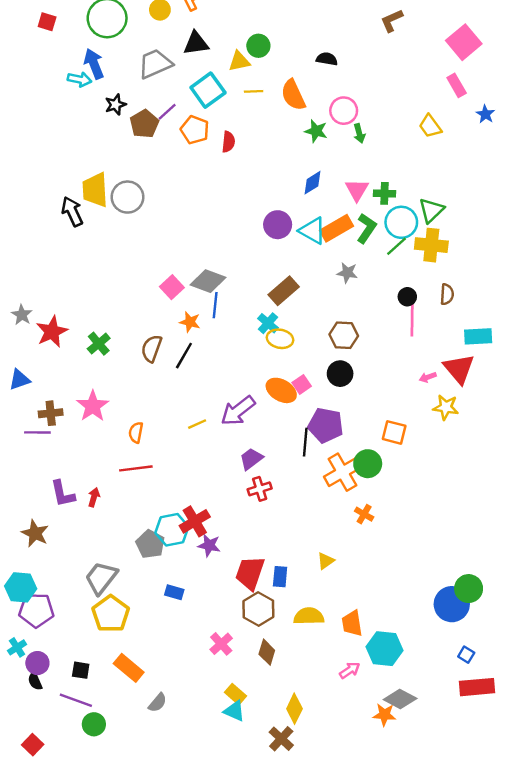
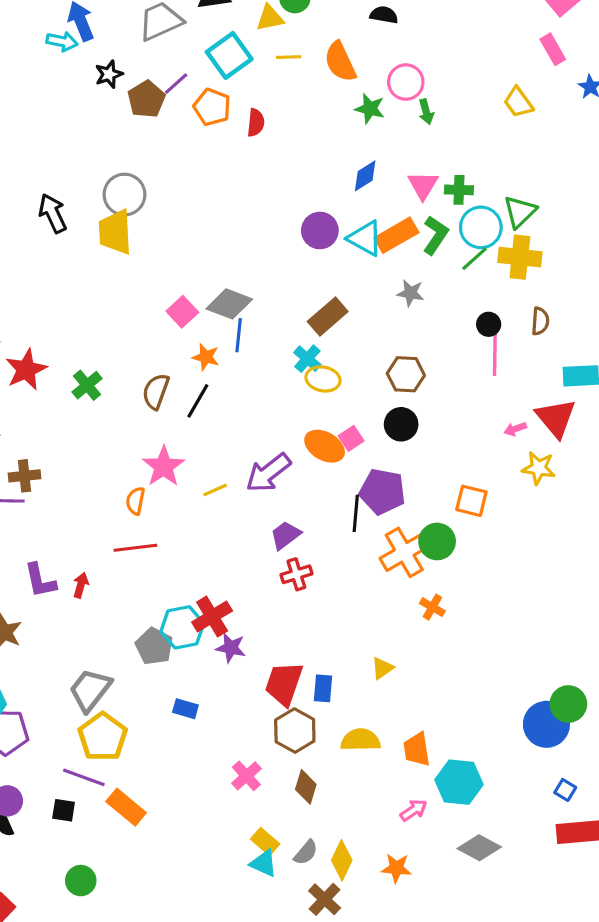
yellow trapezoid: (95, 190) -> (115, 232), moved
pink star: (93, 406) -> (164, 466), moved
purple line: (76, 700) -> (84, 777), moved
gray semicircle: (158, 703) -> (306, 852), moved
orange star: (384, 715) -> (396, 868), moved

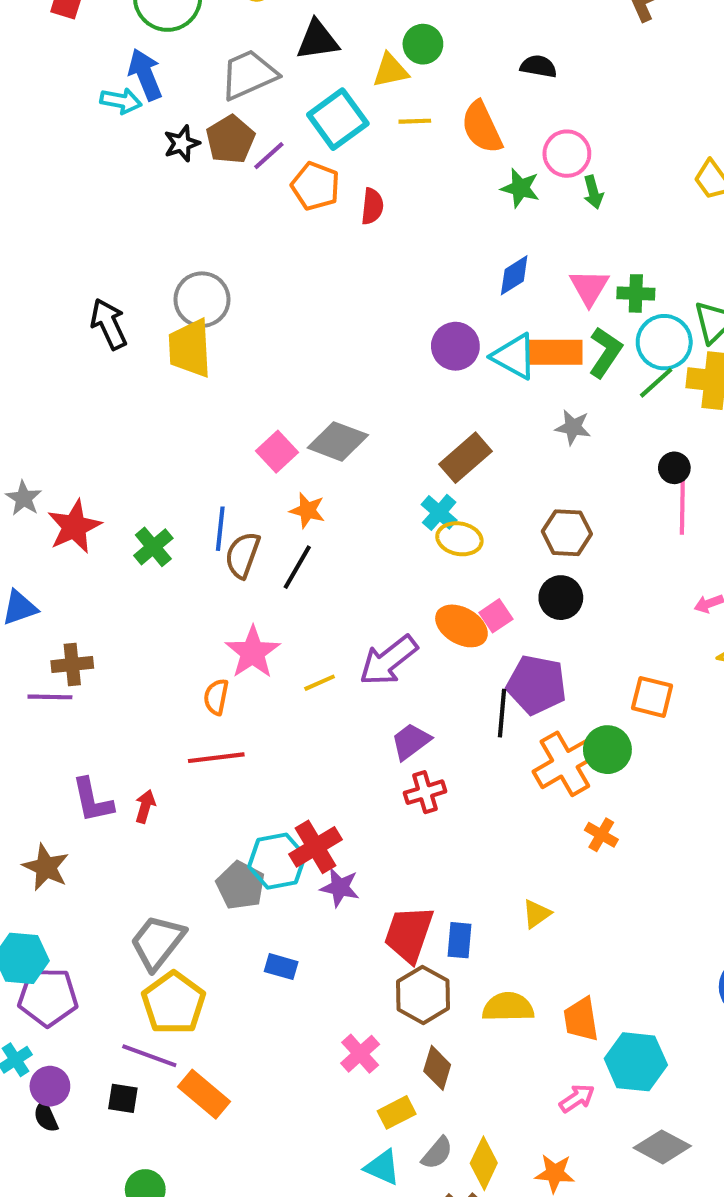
brown pentagon: (146, 99) -> (230, 139), moved
orange rectangle: (396, 235) -> (555, 352), turned 30
blue line: (239, 335) -> (220, 529), moved
yellow rectangle: (265, 842) -> (397, 1112), moved, turned -68

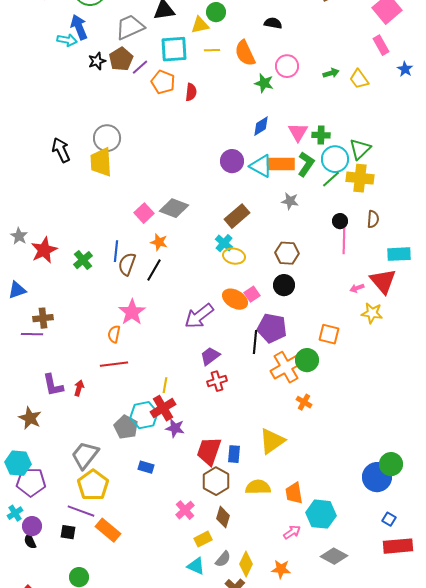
cyan square: (338, 119) -> (174, 49), turned 32
green arrow: (593, 192) -> (331, 73), moved, turned -91
yellow line: (320, 683) -> (165, 385), moved, turned -56
yellow triangle: (536, 914) -> (272, 441), size x1.8

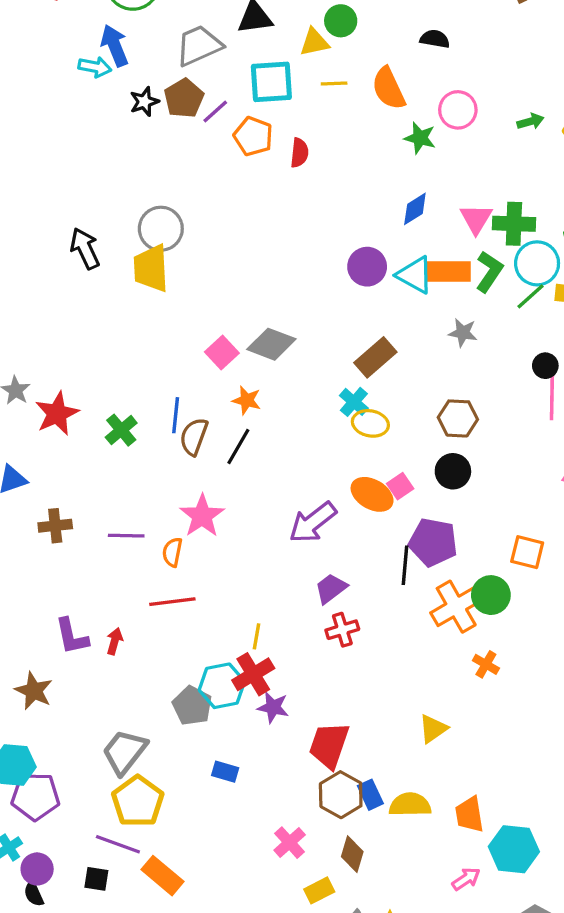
green cross: (321, 135) -> (514, 224), size x1.4
purple line: (32, 334) -> (126, 536), moved
yellow triangle: (272, 441) -> (433, 729), size x0.7
blue rectangle: (234, 454) -> (370, 795), moved, turned -30

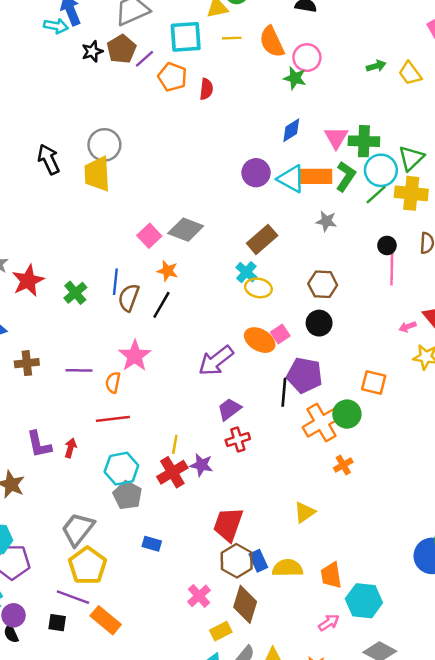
pink circle: (458, 110) -> (307, 58), moved
orange cross: (486, 664) -> (343, 465), turned 30
cyan hexagon: (222, 686) -> (121, 469), moved
purple star: (273, 707) -> (201, 465), moved
brown diamond: (352, 854) -> (245, 604), size x1.4

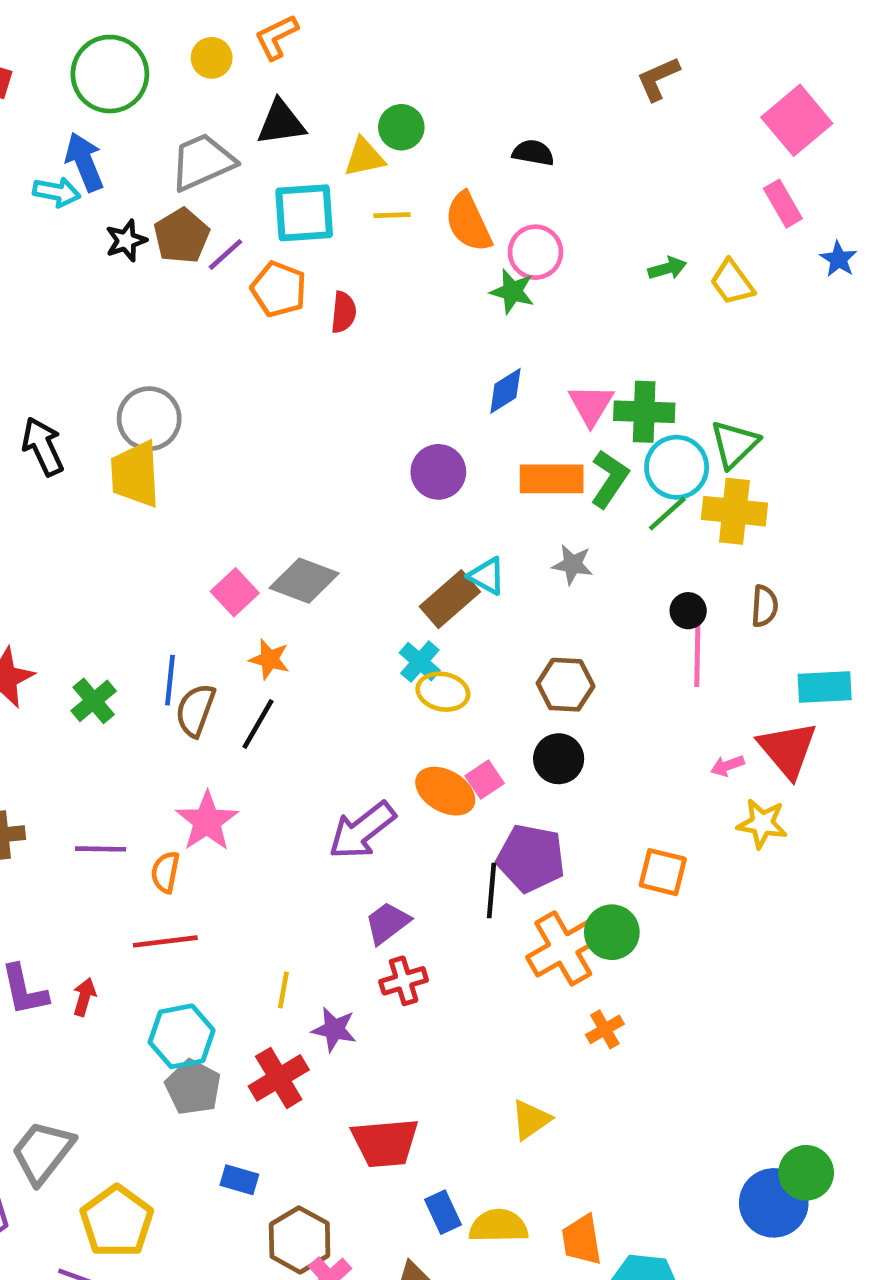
cyan triangle: (291, 179) -> (487, 576), moved, size x0.7
red cross: (172, 472) -> (279, 1078), moved
red trapezoid: (228, 524) -> (385, 1143), turned -114
gray trapezoid: (78, 529) -> (43, 1152), moved
brown hexagon: (237, 561) -> (300, 1240), moved

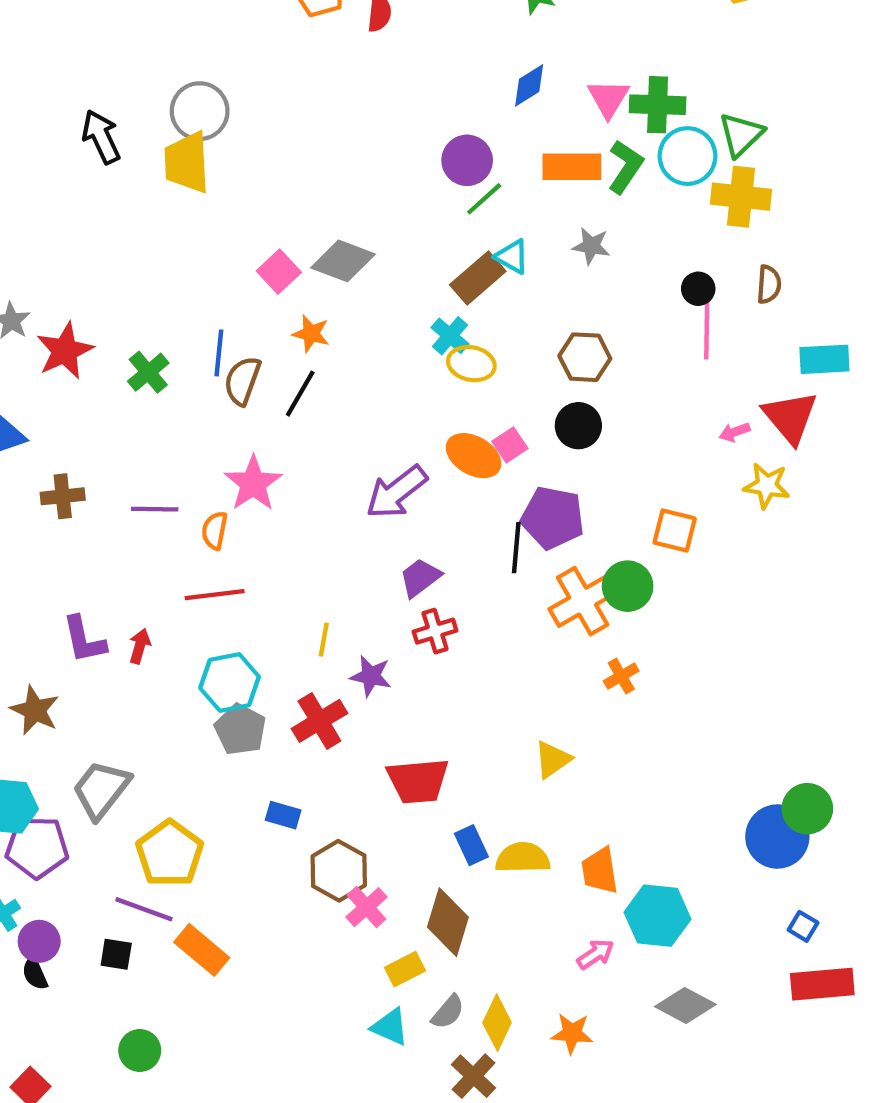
green line: (667, 514) -> (484, 199), moved

